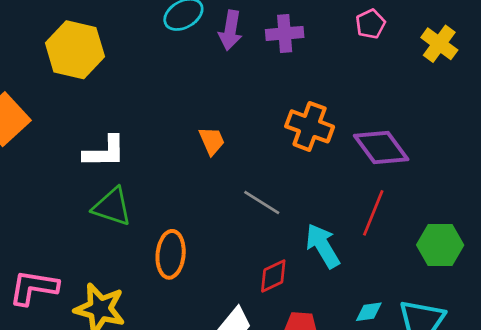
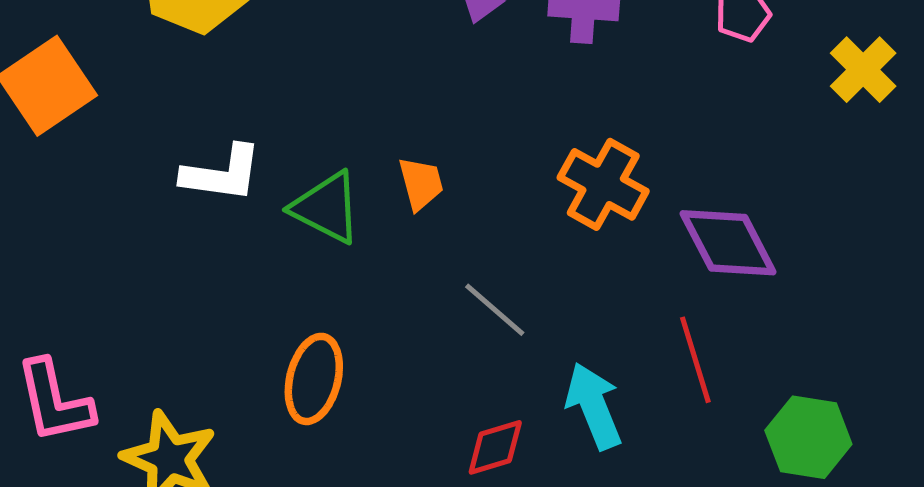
green triangle: (112, 207) -> (326, 208), moved
red line: (373, 213) -> (695, 360), turned -48
pink L-shape: (34, 287) -> (54, 401), turned -120

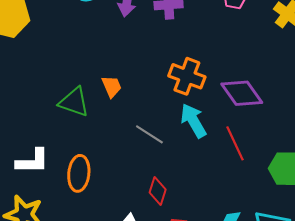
white L-shape: (222, 174) -> (32, 161), moved
cyan arrow: (594, 406) -> (193, 121), moved
red diamond: (495, 447) -> (158, 191), turned -48

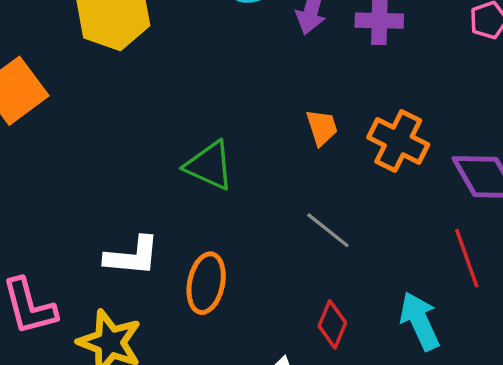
orange trapezoid: (112, 87) -> (322, 128), moved
cyan arrow: (193, 121) -> (420, 321), moved

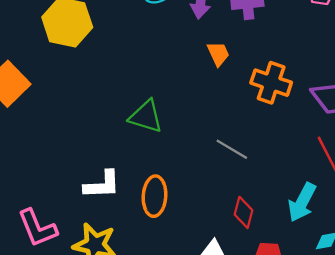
orange trapezoid: (322, 128) -> (218, 54), moved
cyan arrow: (420, 321) -> (302, 202), turned -120

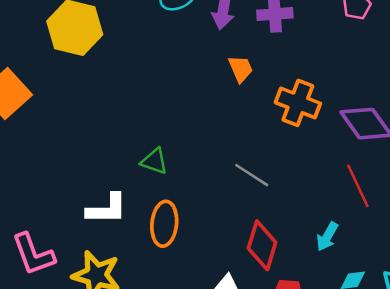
green triangle: (146, 116) -> (154, 161), moved, size x0.7
cyan arrow: (302, 202) -> (327, 237), size x0.7
red diamond: (244, 212) -> (262, 245), size x1.4

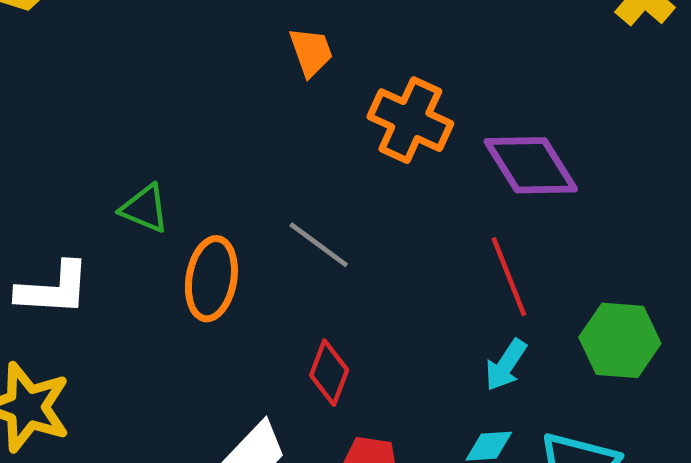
orange ellipse: (164, 224) -> (211, 279), moved
cyan arrow: (327, 237) -> (506, 365), moved
red diamond: (262, 245) -> (329, 373), size x0.7

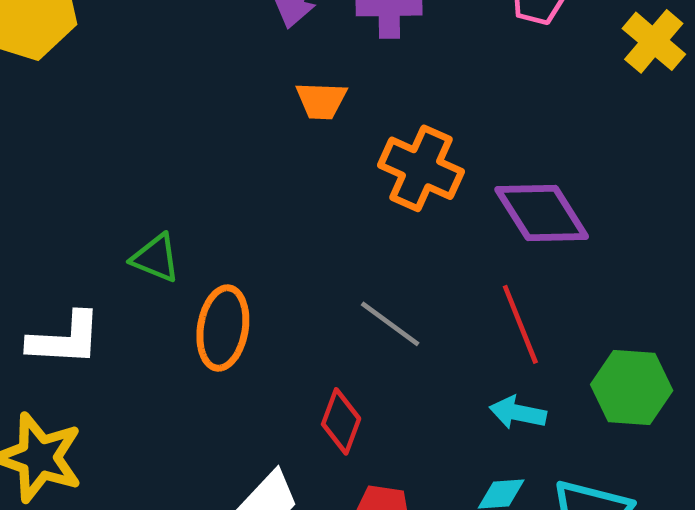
orange trapezoid: (311, 52) -> (321, 101), turned 112
gray line: (319, 245) -> (390, 324), moved
cyan arrow: (506, 365) -> (518, 413), turned 68

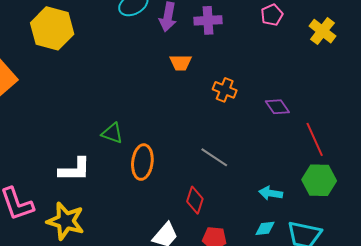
orange cross: (421, 168) -> (225, 90), size x0.7
purple diamond: (542, 213) -> (277, 107), size x0.6
red line: (520, 324) -> (315, 139), moved

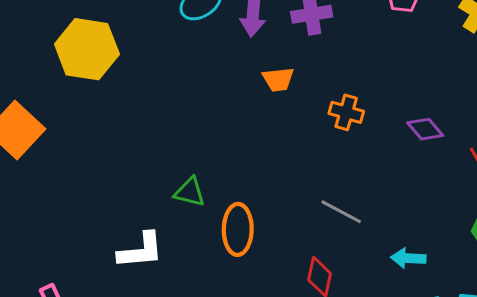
cyan arrow: (271, 193) -> (408, 258), moved

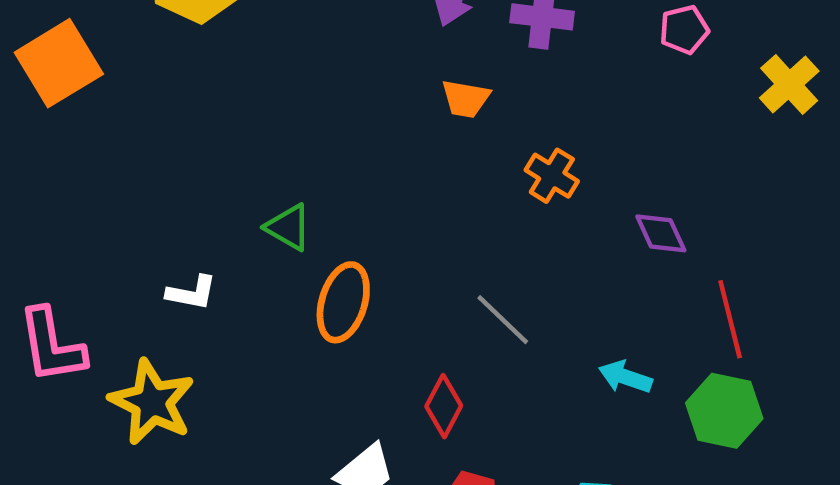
white L-shape: (141, 251) -> (192, 293), size x0.7
cyan arrow: (408, 258) -> (625, 377), moved

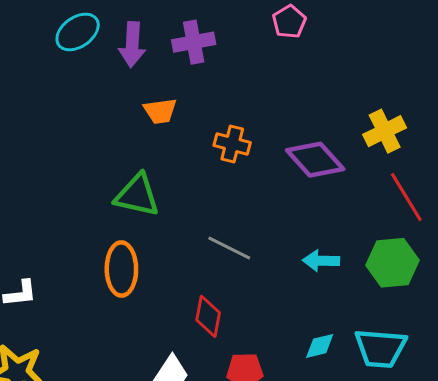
yellow cross: (789, 84) -> (385, 131), moved, turned 33
green triangle: (288, 227) -> (137, 195), moved, size x1.4
purple diamond: (661, 233) -> (315, 160), size x1.5
red line: (730, 319) -> (406, 197), moved

